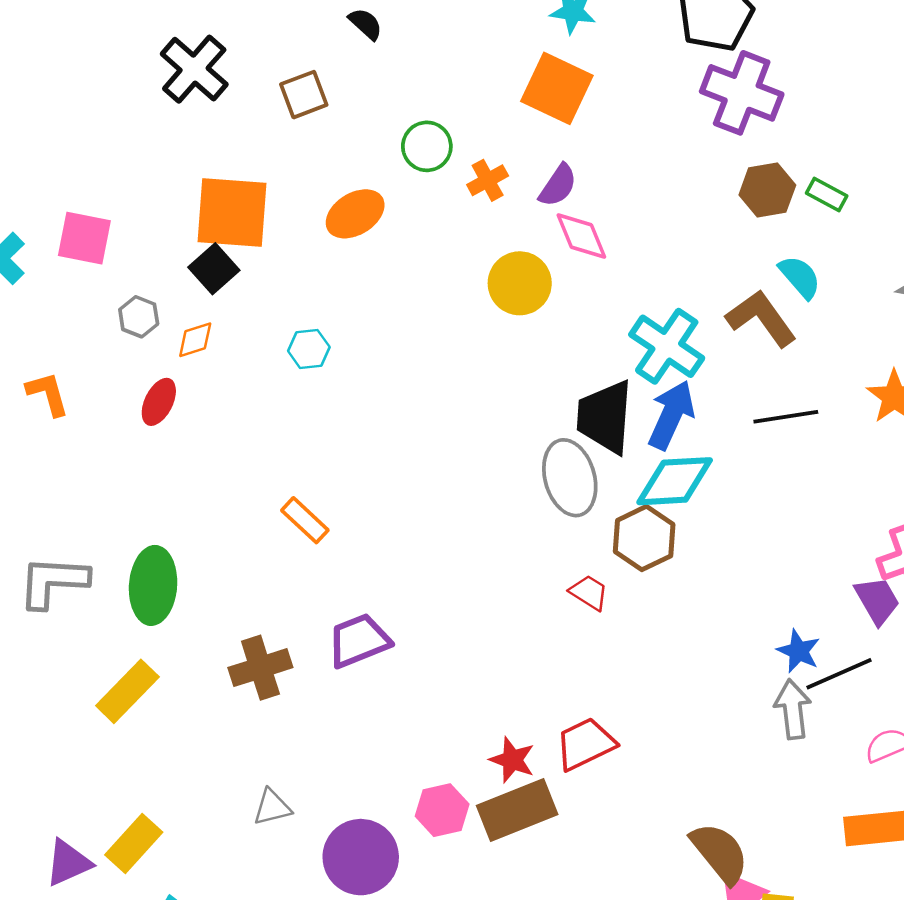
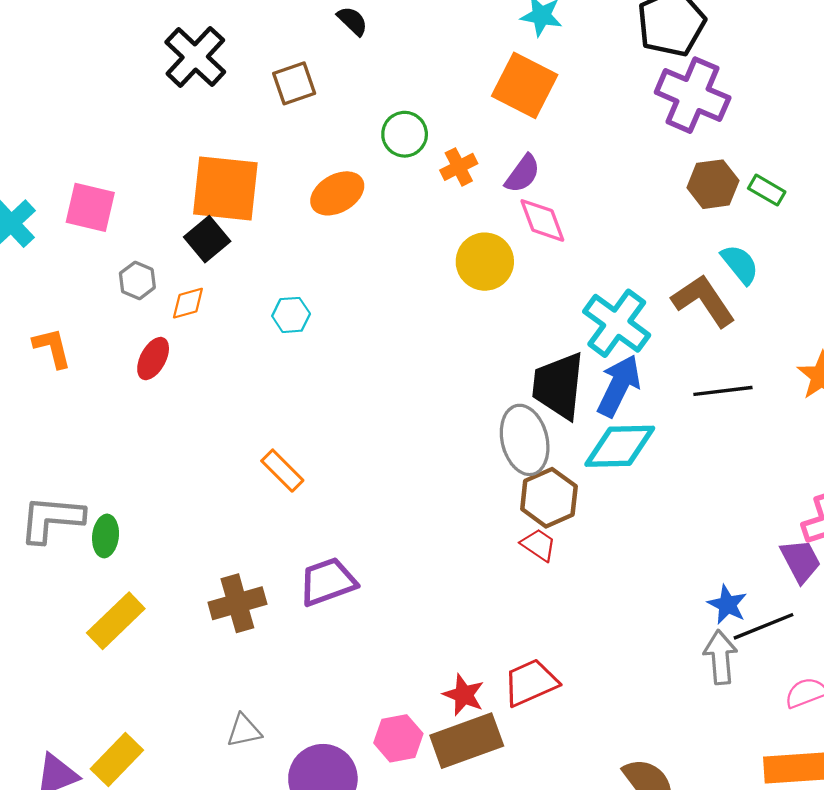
brown hexagon: (644, 538) -> (549, 498), moved
green ellipse: (153, 585) -> (106, 536), moved, size x0.6

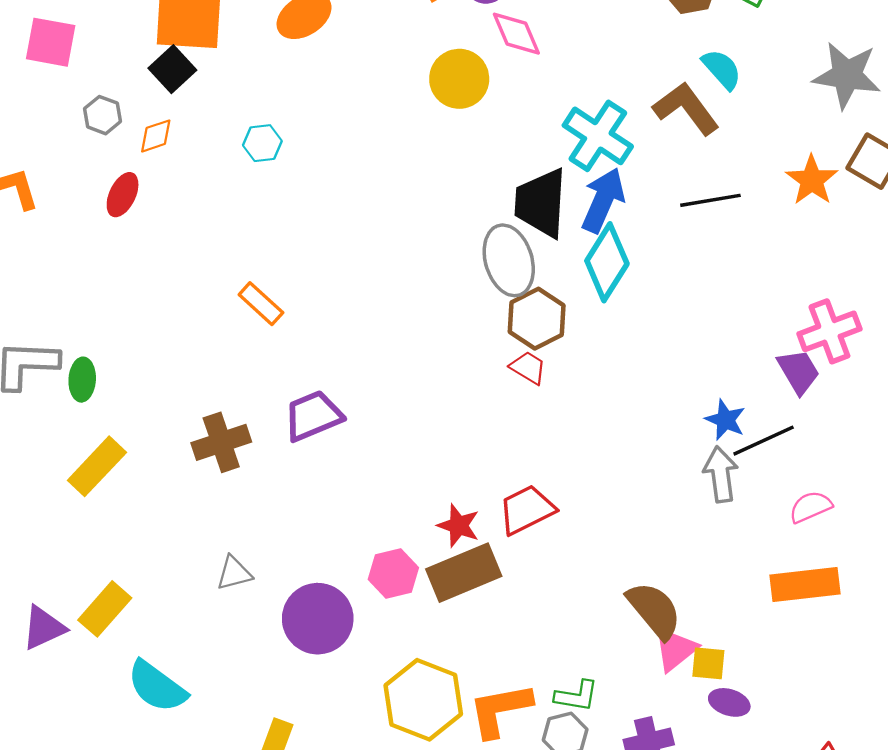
cyan diamond: (620, 446) -> (607, 262), turned -54

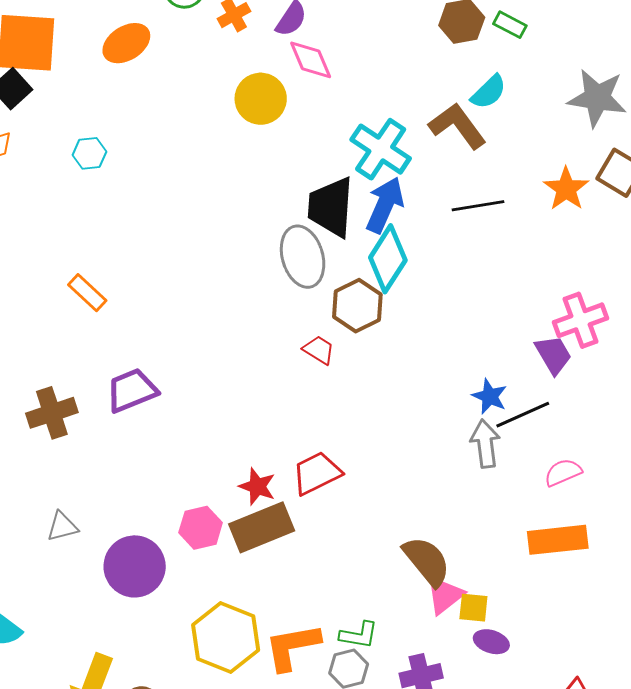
cyan semicircle: (722, 69) -> (489, 92), turned 87
brown hexagon: (537, 319) -> (357, 306), moved

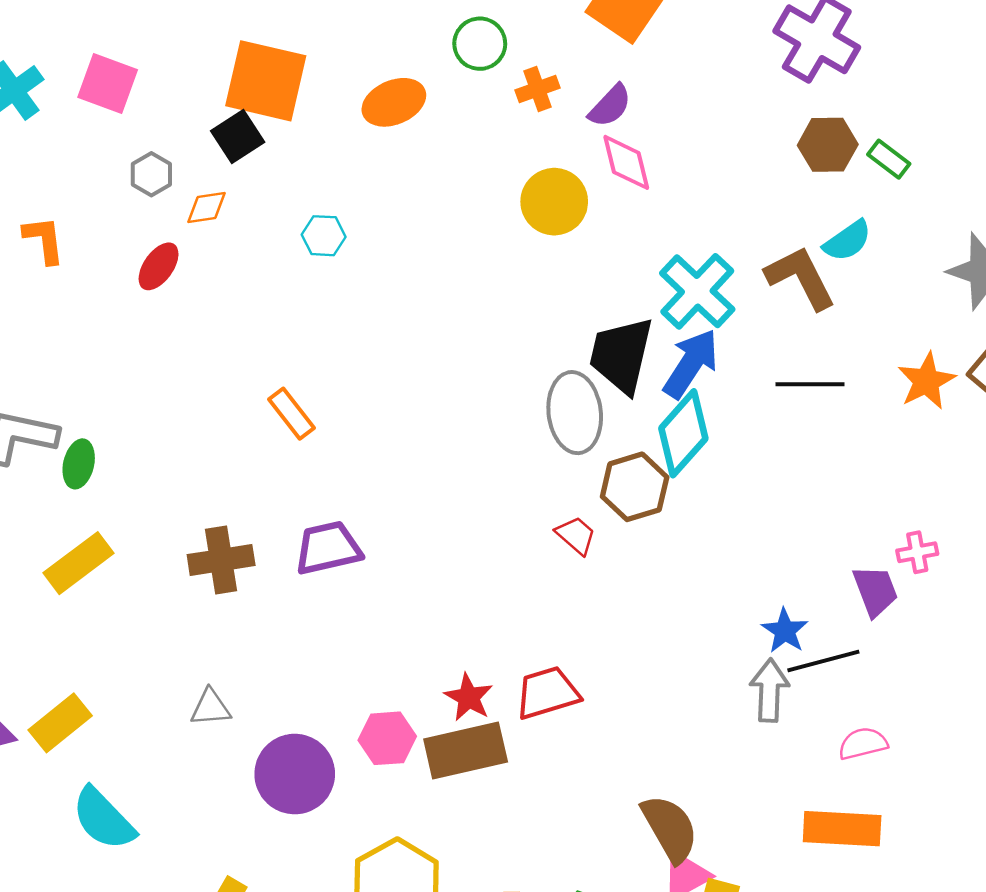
pink cross: (581, 320) -> (917, 552), size x0.6

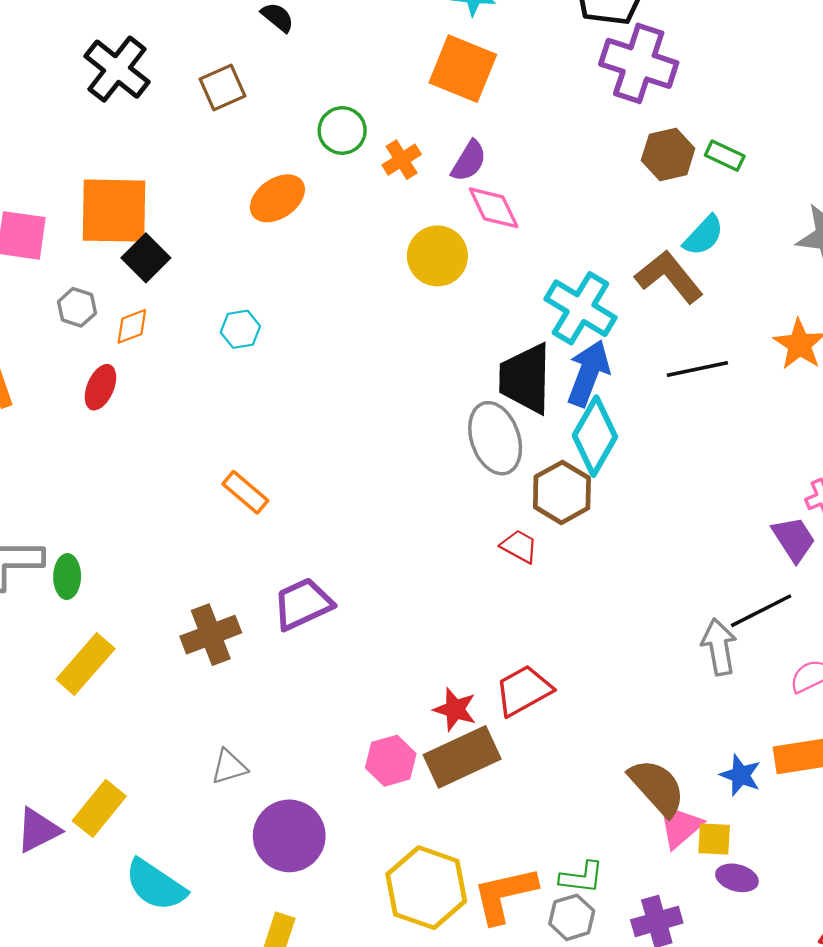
orange square: (266, 81) -> (114, 211), moved
blue star: (785, 631) -> (740, 775), moved
purple circle: (295, 774) -> (289, 836), moved

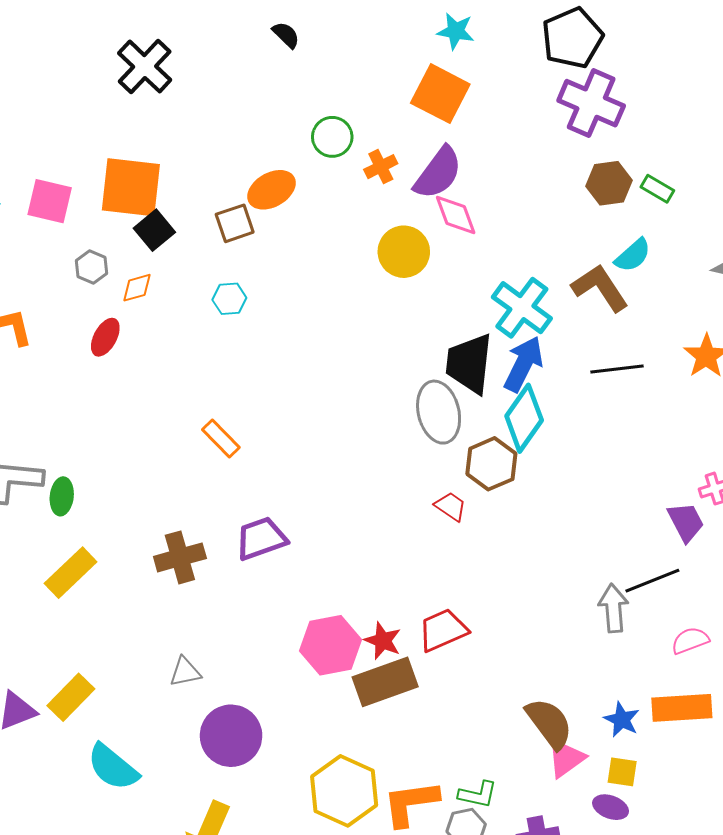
brown square: (222, 88) -> (235, 223), moved
purple semicircle: (469, 161) -> (438, 173), size x1.5
pink hexagon: (391, 761) -> (331, 645), moved, size x1.4
yellow square: (714, 839) -> (622, 772), moved

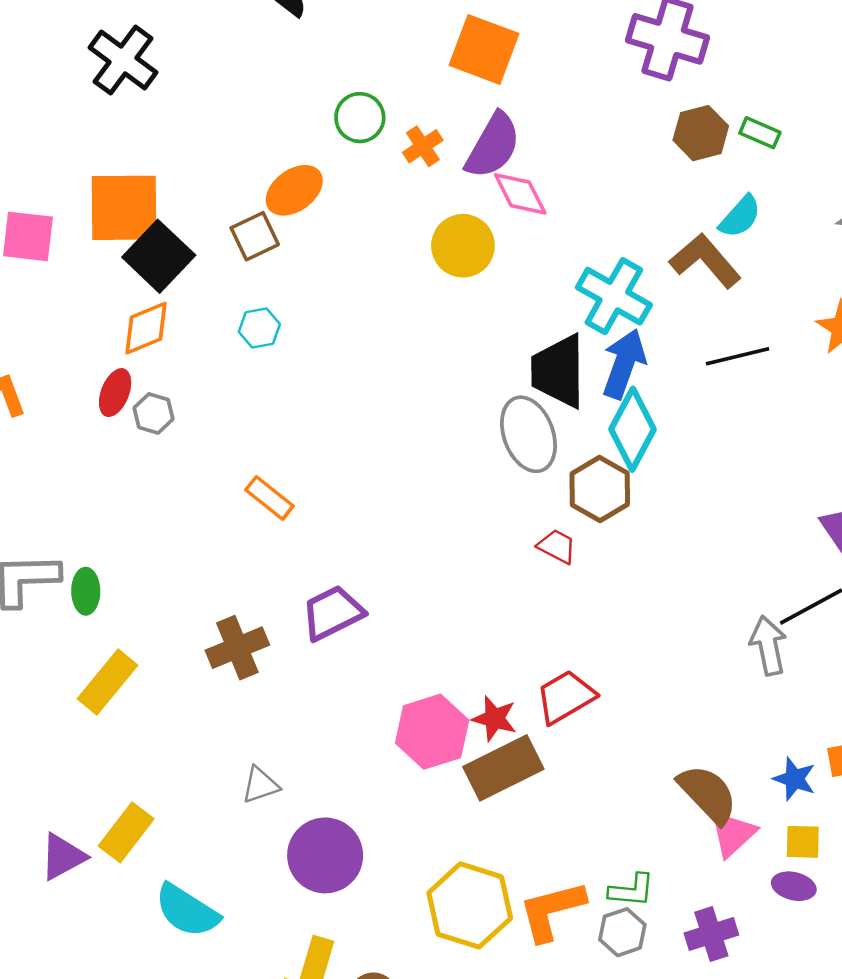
black square: (154, 230) -> (159, 256), size x1.4
gray hexagon: (91, 267) -> (154, 413), moved
orange diamond: (137, 288) -> (146, 328), size x1.4

